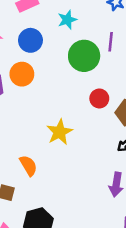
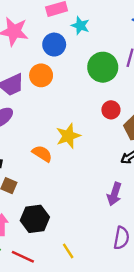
cyan star: (67, 20) -> (80, 26), moved, turned 30
orange semicircle: (28, 166) -> (42, 154), moved, turned -36

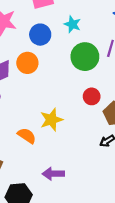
cyan star: (80, 26) -> (72, 24), moved
purple arrow: (114, 194) -> (53, 174), moved, turned 70

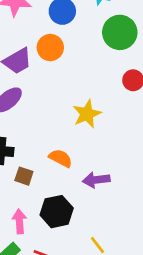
orange semicircle: (27, 136) -> (61, 158), moved

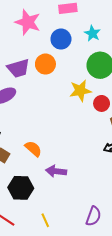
yellow star: (87, 114) -> (80, 91), moved

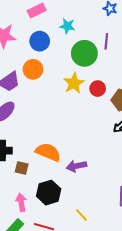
orange semicircle: (33, 149) -> (48, 152), size x1.4

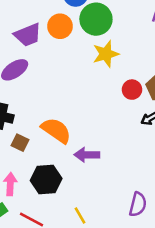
green circle: (84, 53) -> (96, 19), moved
red circle: (98, 89) -> (132, 90), moved

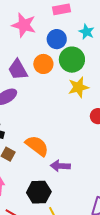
purple trapezoid: (28, 35) -> (18, 70), turned 80
black hexagon: (46, 180) -> (39, 192), moved

